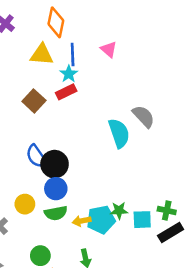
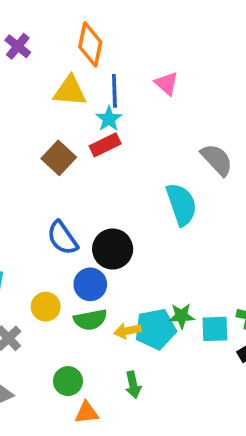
gray semicircle: (144, 116) -> (217, 160), moved
black circle: (55, 164) -> (113, 249), moved

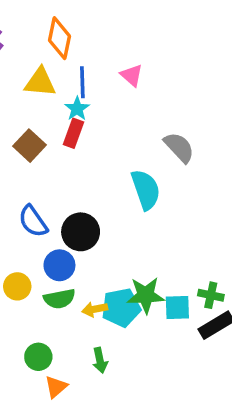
red rectangle: (105, 145) -> (74, 133), turned -44
green star: (181, 316) -> (146, 295), size x1.5
orange triangle: (87, 413) -> (56, 387), turned -35

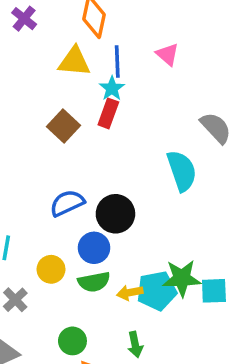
blue semicircle: (33, 221) -> (67, 203), turned 100

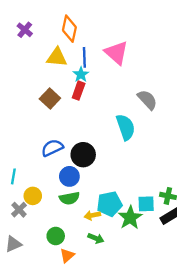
pink triangle: (167, 54) -> (116, 53), size x1.6
yellow circle: (51, 269) -> (33, 196), moved
green star: (182, 278) -> (130, 218), moved, turned -30
yellow arrow: (130, 293) -> (92, 215), moved
green arrow: (135, 345) -> (96, 238), turned -56

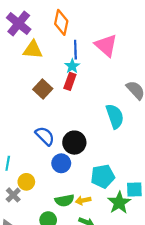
purple cross: (25, 30) -> (19, 24), size x1.6
yellow triangle: (57, 57) -> (33, 50), moved
blue semicircle: (52, 148) -> (45, 136), turned 70
green semicircle: (69, 198) -> (65, 200), moved
cyan pentagon: (110, 204) -> (103, 176), moved

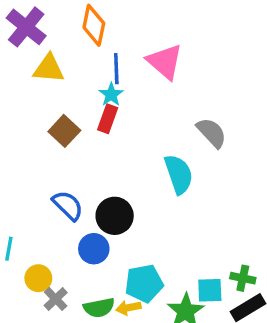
cyan pentagon: (103, 176) -> (144, 283), moved
gray cross: (13, 195) -> (56, 299), moved

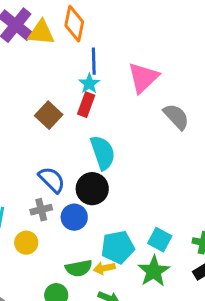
pink triangle: (165, 62) -> (143, 78), moved, turned 36
yellow triangle: (49, 69) -> (41, 33), moved
cyan semicircle: (179, 174) -> (103, 153), moved
cyan square: (210, 290) -> (160, 240), moved, turned 30
gray cross: (56, 299) -> (41, 210), moved, turned 30

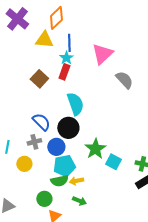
orange diamond: (74, 24) -> (56, 18), turned 35
yellow triangle: (41, 33) -> (44, 40), moved
cyan pentagon: (118, 247) -> (64, 166), moved
green star: (154, 271) -> (95, 149), moved

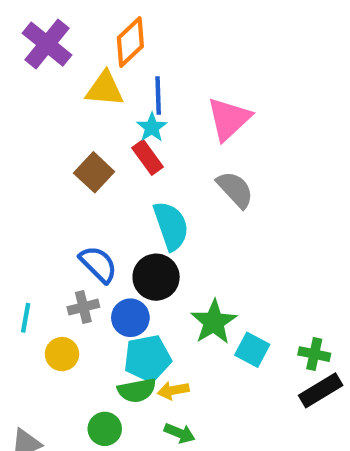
red rectangle: (64, 72) -> (147, 157), turned -56
gray semicircle: (124, 80) -> (235, 189), moved

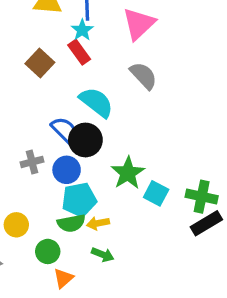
cyan semicircle: (171, 226) -> (96, 102), turned -33
blue semicircle: (98, 264) -> (65, 131), moved
yellow circle: (62, 354) -> (16, 225), moved
green cross: (314, 354) -> (202, 197), size x1.4

